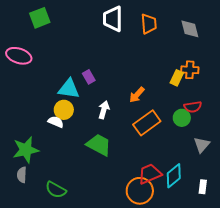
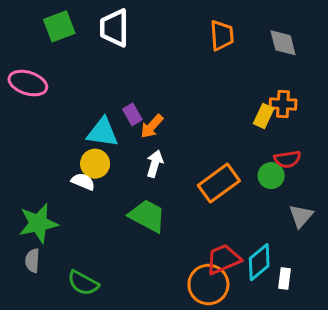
white trapezoid: (113, 19) -> (114, 28), moved
orange arrow: (137, 95) -> (152, 126), moved
white rectangle: (203, 187) -> (285, 279), moved

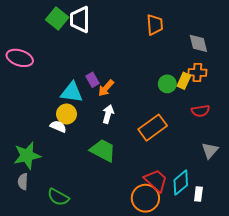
green square: (59, 26) -> (57, 18), moved, turned -30
gray diamond: (283, 43) -> (198, 43), moved
green circle: (271, 176) -> (167, 84), moved
red trapezoid: (223, 259) -> (156, 181), turned 65

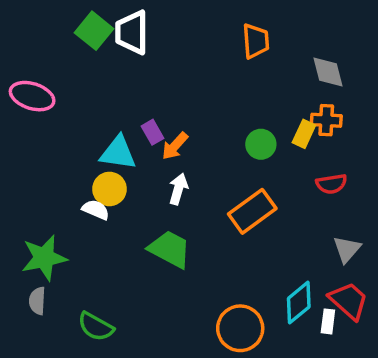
green circle: (167, 84) -> (261, 144), moved
red trapezoid: (156, 181) -> (349, 301), moved

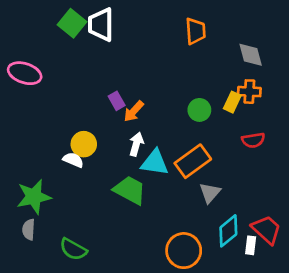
cyan triangle: (118, 153) -> (155, 163), moved
gray triangle: (347, 249) -> (210, 193), moved

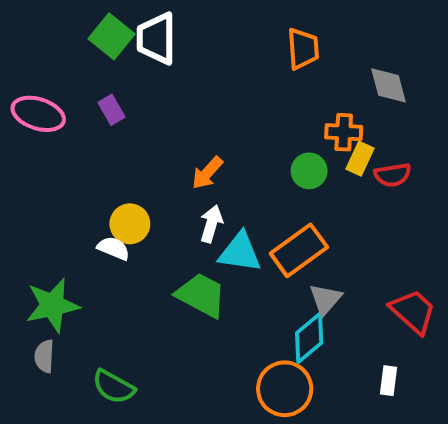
orange cross: (249, 92) -> (344, 132), moved
purple rectangle: (117, 101) -> (112, 110), moved
red semicircle: (253, 140) -> (393, 175), moved
red trapezoid: (266, 230) -> (413, 311), moved
cyan diamond: (228, 231) -> (309, 338), moved

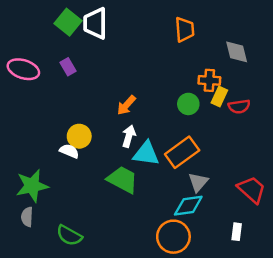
cyan diamond: (309, 338) -> (188, 206), turned 32

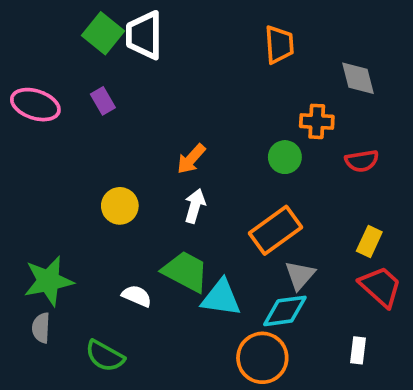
yellow rectangle: (219, 97) -> (369, 242), moved
white semicircle: (69, 151) -> (137, 296), moved
cyan triangle: (146, 154) -> (221, 298), moved

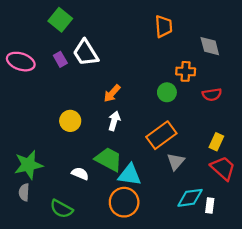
white trapezoid: (144, 35) -> (86, 53), moved, turned -32
cyan diamond: (285, 311) -> (190, 198), moved
orange circle: (262, 358) -> (124, 202), moved

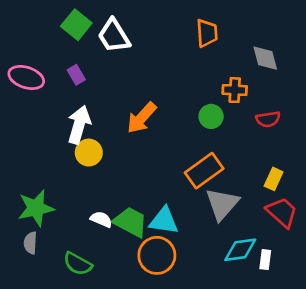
white trapezoid: (86, 53) -> (114, 36), moved
orange arrow: (112, 93) -> (142, 118), size x1.4
white arrow: (114, 121) -> (79, 125), moved, size x1.5
green trapezoid: (109, 159) -> (130, 222), moved
gray triangle: (176, 162) -> (222, 204), size x1.5

